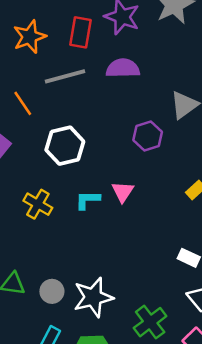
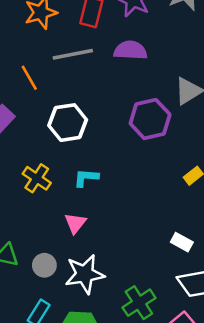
purple hexagon: (148, 136) -> (150, 119), size x1.4
pink triangle: (123, 192) -> (75, 223), moved

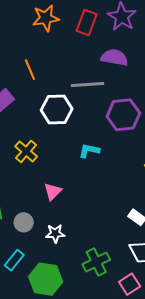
gray line: (73, 54) -> (87, 85), moved
cyan L-shape: (86, 178) -> (89, 151), moved
white star: (85, 274) -> (55, 233), size x0.6

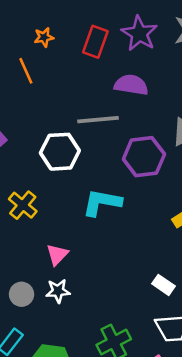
orange star: (46, 18) -> (44, 37), size x0.6
orange line: (30, 70) -> (26, 71), moved
cyan L-shape: (89, 151) -> (102, 202), size x1.5
white star: (55, 233) -> (58, 291), moved

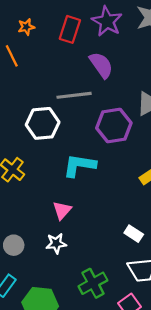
purple semicircle: (131, 85) -> (101, 65), turned 48
pink triangle: (57, 255) -> (62, 210), moved
white star: (58, 291) -> (56, 243), moved

